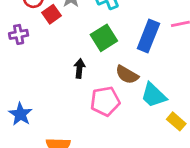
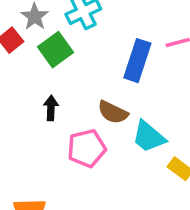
green square: (104, 38) -> (56, 50), moved

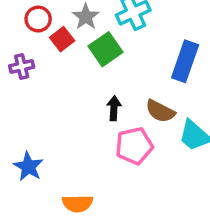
black arrow: (51, 108) -> (114, 108), moved

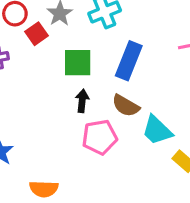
green square: (106, 49) -> (78, 63), moved, turned 32
blue rectangle: (185, 61) -> (129, 61), moved

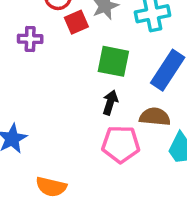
brown semicircle: (126, 106) -> (155, 117), turned 144

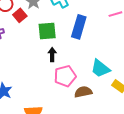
brown semicircle: (155, 117) -> (83, 92), moved

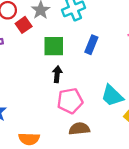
blue rectangle: (79, 27) -> (91, 45), size x0.7
brown semicircle: (83, 92) -> (79, 129), moved

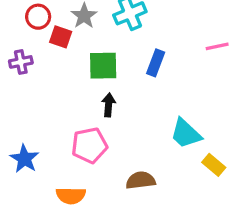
red square: (24, 25) -> (61, 37), turned -35
pink pentagon: (70, 101) -> (89, 145), moved

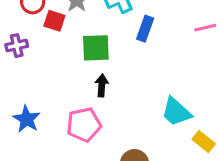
blue rectangle: (156, 63) -> (145, 29), moved
blue star: (24, 159) -> (27, 119), moved

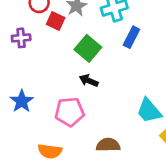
green square: (96, 48) -> (88, 48), turned 35
black arrow: (102, 85) -> (89, 81), turned -78

